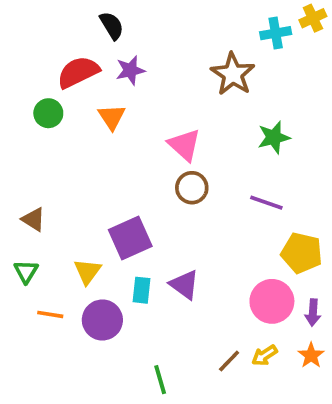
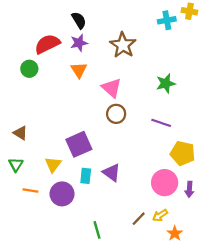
yellow cross: (313, 18) -> (189, 11), turned 35
black semicircle: (112, 26) -> (79, 20), moved
brown star: (233, 74) -> (123, 45), moved
orange triangle: (112, 117) -> (79, 70), moved
orange star: (311, 355) -> (175, 233), moved

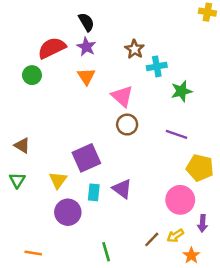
cyan cross: (167, 20) -> (157, 66), moved
purple star: (79, 43) -> (86, 47), turned -30
brown star: (123, 45) -> (135, 49), size x0.7
purple arrow: (189, 189) -> (202, 223), moved
orange line: (30, 191) -> (33, 253), moved

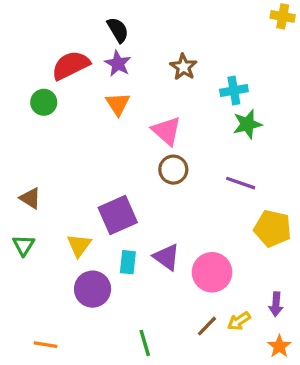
cyan cross: (157, 66) -> (234, 90), moved
pink circle: (180, 200) -> (212, 272), moved
orange star: (191, 255) -> (279, 346), moved

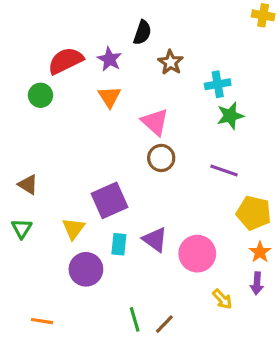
black semicircle: (118, 30) -> (142, 33), moved, turned 50
yellow arrow: (239, 321) -> (222, 299), turned -100
brown line: (207, 326) -> (164, 324), moved
orange star: (279, 346) -> (260, 252), moved

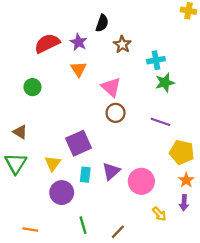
green circle: (40, 95) -> (33, 87), moved
green triangle: (22, 229) -> (16, 163), size x1.5
purple triangle: (155, 240) -> (111, 171), turned 42
green line: (135, 319) -> (83, 225), moved

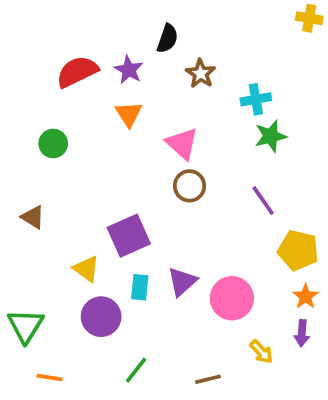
purple line: (160, 122) -> (263, 201), turned 36
green triangle: (16, 163) -> (26, 326), moved
yellow triangle: (53, 163) -> (86, 269), turned -30
green line: (83, 225) -> (136, 370), turned 54
brown line: (118, 232) -> (208, 379), moved, turned 32

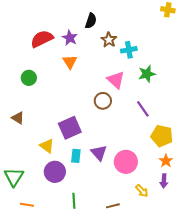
cyan cross: (256, 99) -> (129, 50), moved
pink triangle: (182, 144) -> (116, 80), moved
purple triangle: (182, 282) -> (99, 153), turned -30
green line: (136, 370) -> (74, 201), turned -42

